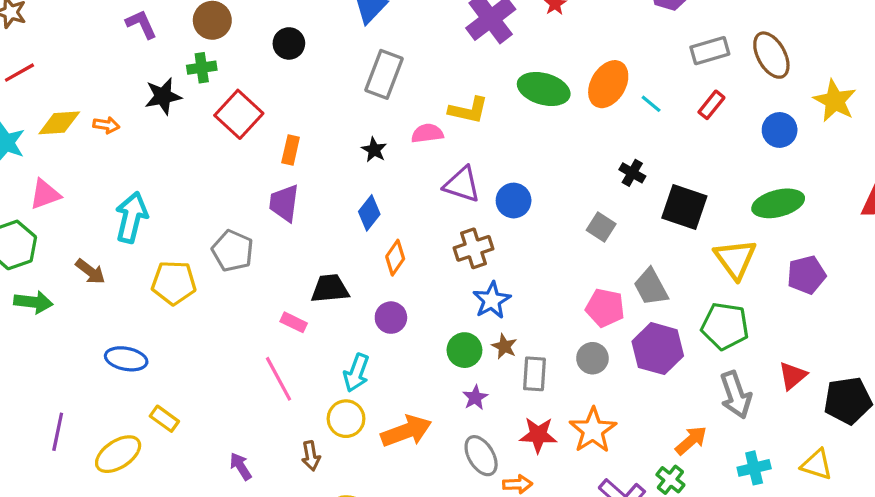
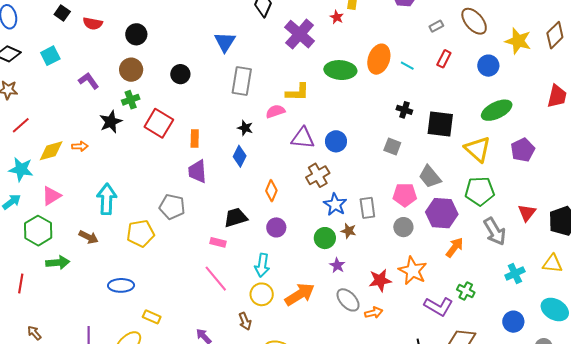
gray rectangle: (710, 51) -> (436, 26), size x0.6
blue diamond: (369, 213) -> (240, 156), moved
gray rectangle: (534, 374) -> (367, 208), moved
orange arrow: (691, 440) -> (455, 247), moved

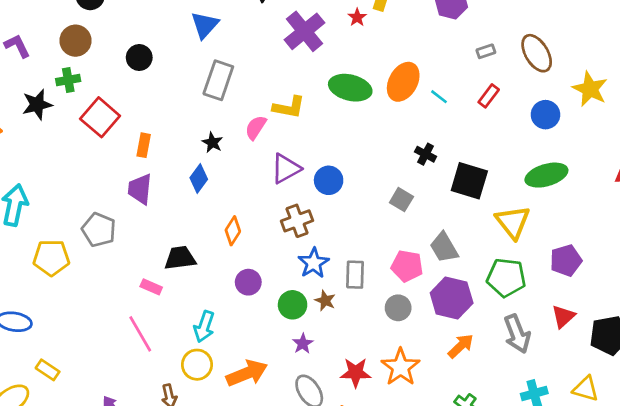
pink semicircle: (275, 111) -> (256, 127), turned -48
purple triangle: (303, 138) -> (286, 169), turned -45
purple pentagon: (523, 150) -> (566, 260), moved
purple circle: (276, 227) -> (248, 282), moved

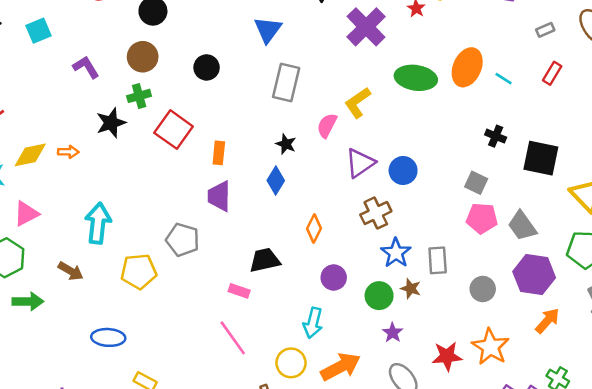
yellow L-shape: (289, 107) -> (358, 103), turned 140
pink pentagon: (407, 266) -> (482, 218), moved
cyan arrow: (204, 327) -> (313, 323), moved

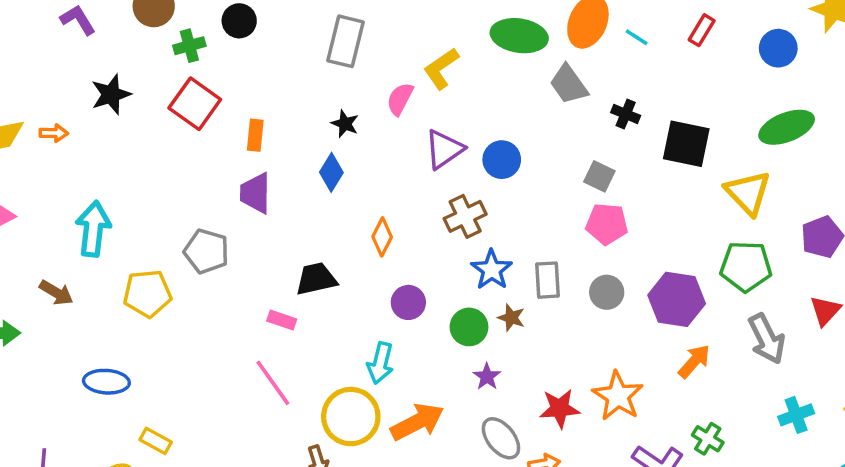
green cross: (139, 96) -> (189, 46), moved
gray trapezoid: (522, 226) -> (569, 84), moved
gray circle: (483, 289) -> (607, 292), moved
yellow circle: (291, 363) -> (351, 417), size x1.4

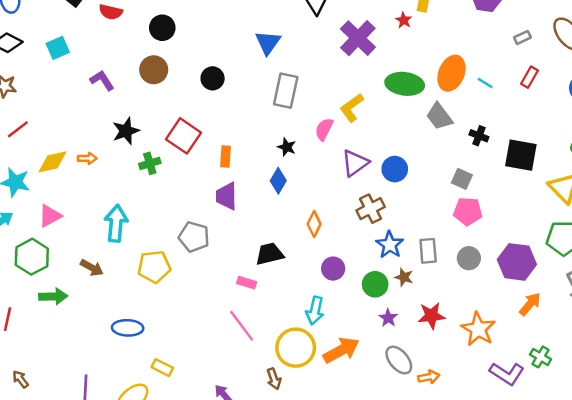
green cross: (189, 46) -> (150, 163), moved
red star: (560, 408) -> (431, 316), moved

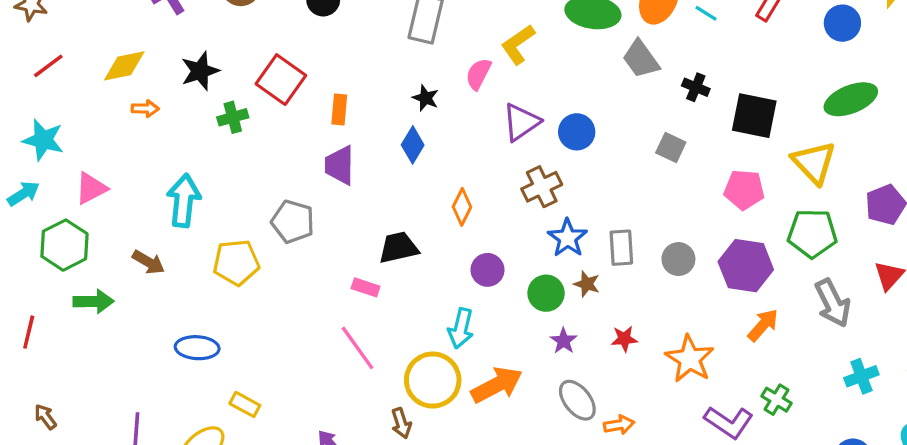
yellow diamond: (53, 162) -> (124, 66), moved
pink pentagon: (468, 211) -> (744, 190), moved
red star: (431, 316) -> (624, 339), size x0.7

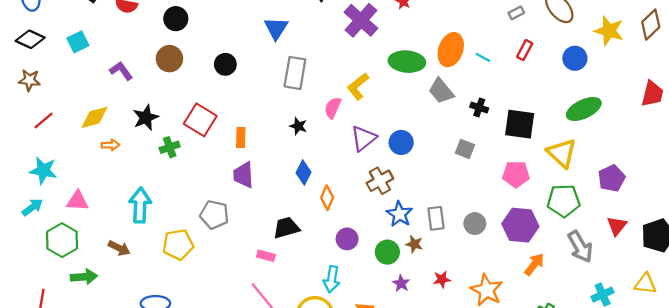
blue diamond: (413, 145) -> (303, 173), moved
pink triangle: (91, 188) -> (77, 201), turned 35

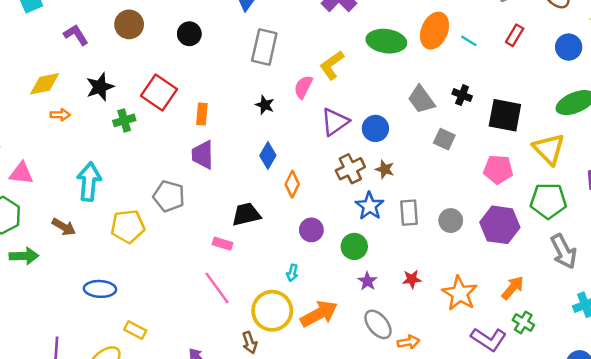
gray trapezoid: (441, 91) -> (421, 99), moved
brown star: (414, 244) -> (385, 169), moved
orange arrow: (534, 264) -> (513, 288), moved
cyan arrow: (332, 279) -> (292, 273), size x0.6

